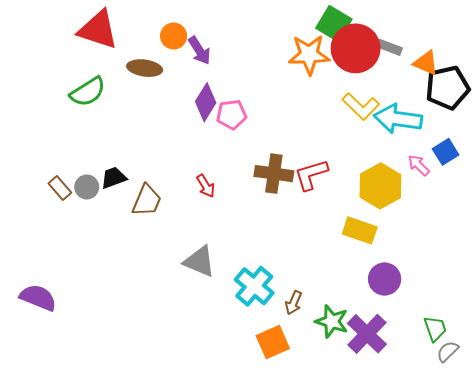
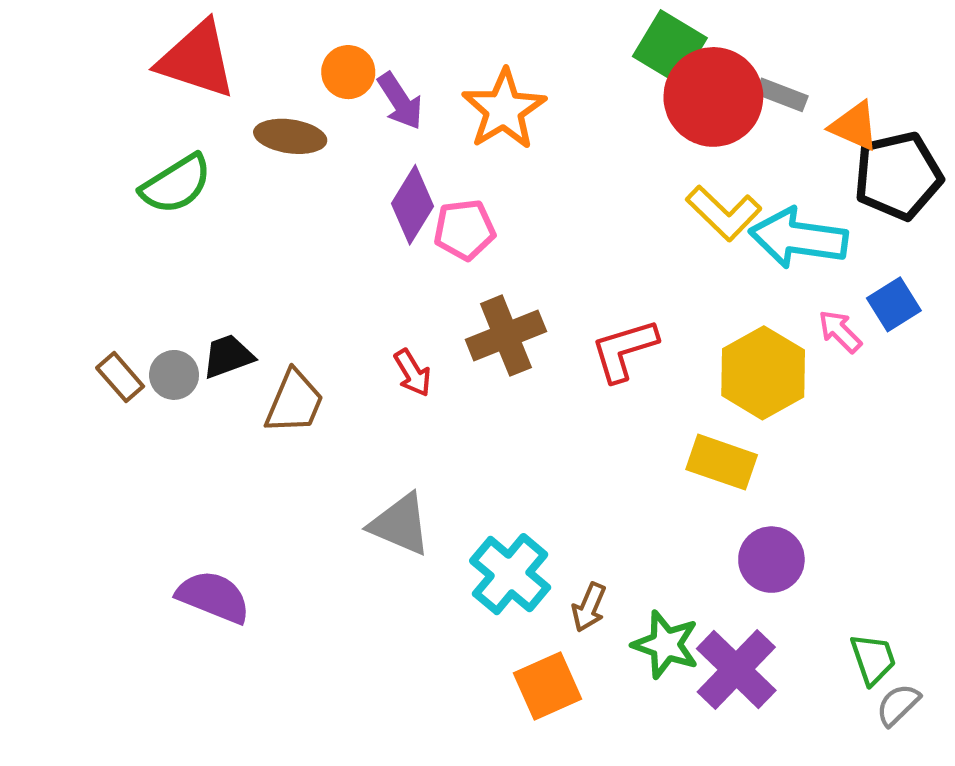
orange star: (309, 55) -> (504, 109), moved, turned -30
brown cross: (274, 174) -> (506, 336), moved, turned -30
purple semicircle: (38, 298) -> (213, 597), moved

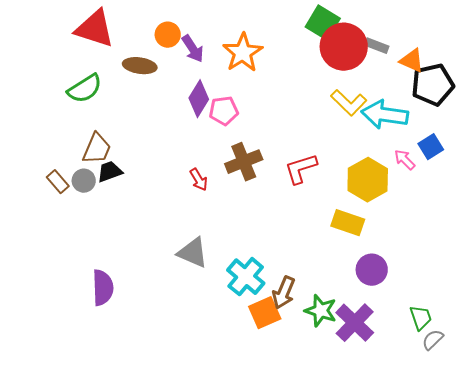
brown trapezoid: (294, 402) -> (97, 149), moved
purple semicircle: (213, 597) -> (103, 288), turned 66
brown arrow: (589, 607) -> (284, 293), size x1.4
orange square: (547, 686) -> (265, 313), moved

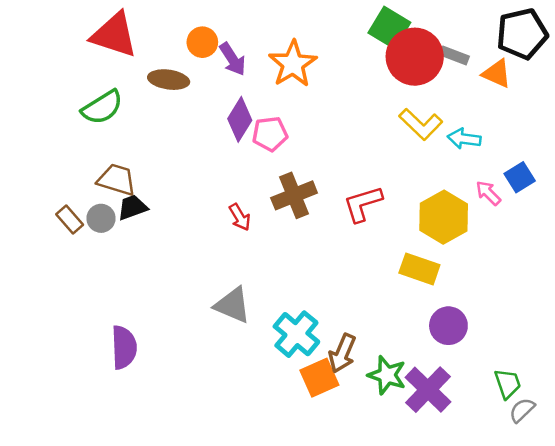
black pentagon: (433, 85) -> (522, 34), moved
cyan arrow: (385, 115) -> (464, 139), size x0.6
brown trapezoid: (97, 149) -> (117, 180), turned -96

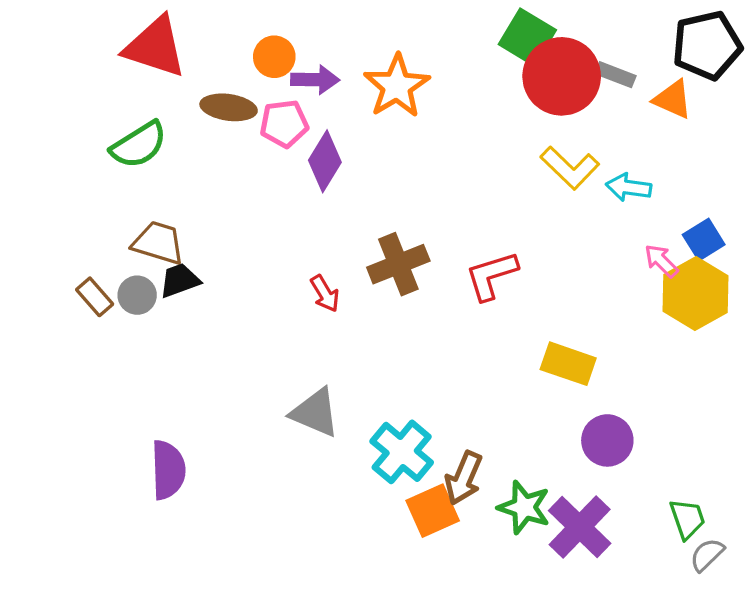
purple arrow: (233, 59) -> (315, 80), turned -56
pink pentagon: (270, 134) -> (284, 124), moved
yellow hexagon: (444, 217) -> (696, 294), moved

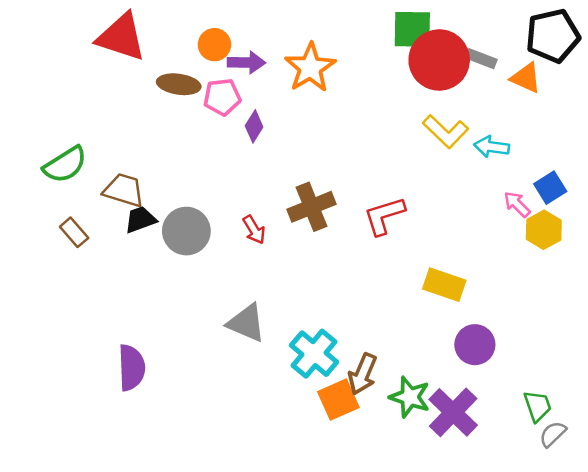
green square: (527, 37) -> (412, 29), turned -30
green semicircle: (139, 145) -> (65, 165), moved
purple diamond: (325, 161) -> (254, 126), size x0.7
yellow hexagon: (696, 294) -> (544, 230), size x0.7
gray circle: (137, 295) -> (186, 231), moved, size x1.6

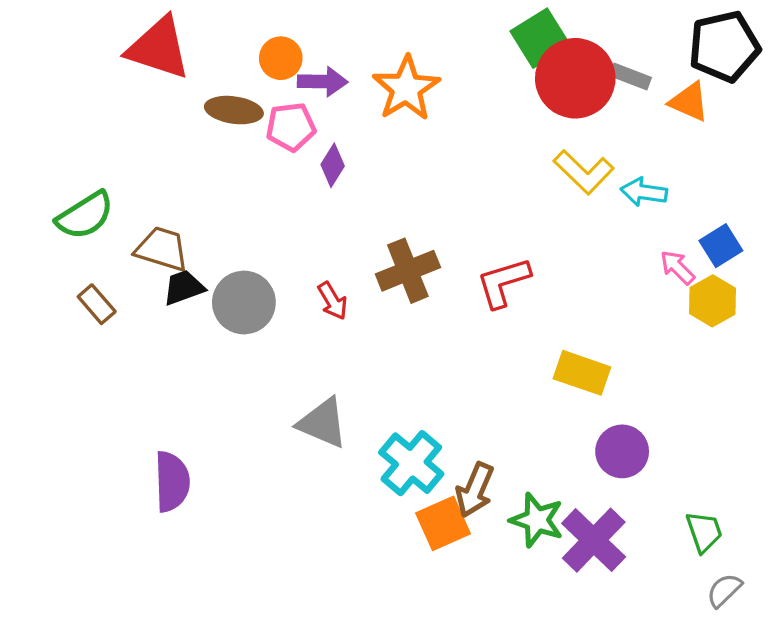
green square: (412, 29) -> (540, 38), turned -33
gray semicircle: (553, 434) -> (724, 590), moved

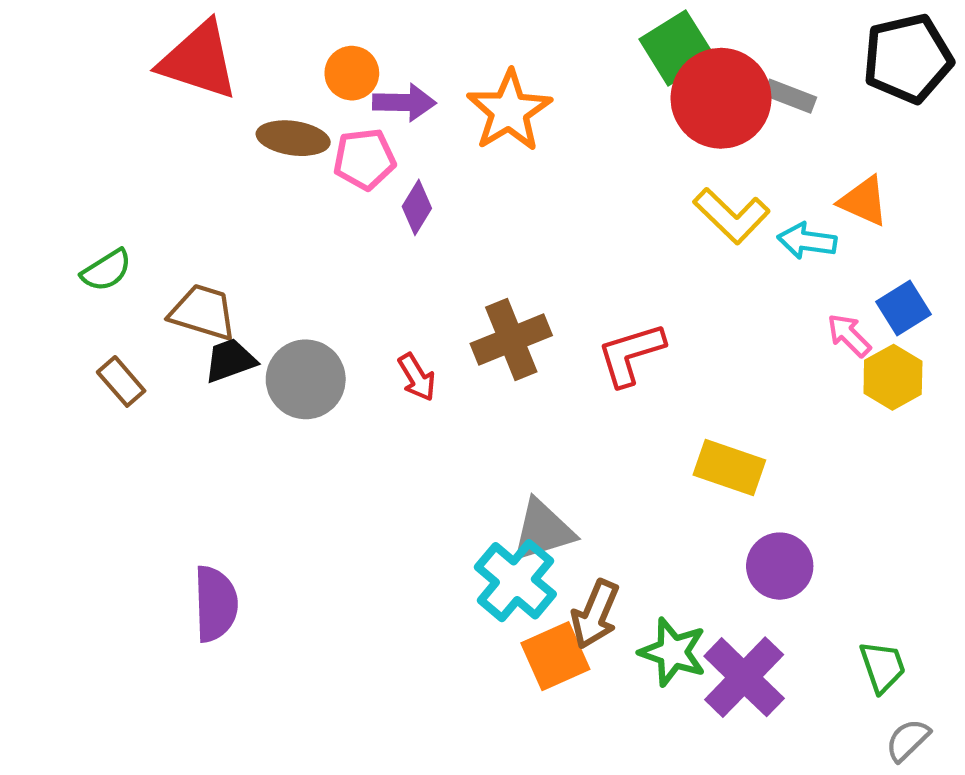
orange triangle: (689, 102) -> (864, 201), moved
green semicircle: (85, 215) -> (106, 270), size x0.7
gray triangle: (323, 423) -> (543, 530), moved, turned -40

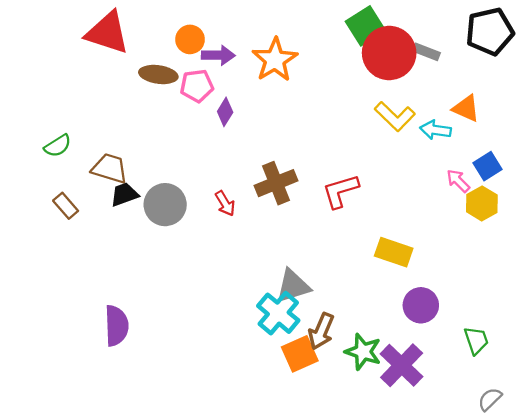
green trapezoid: (882, 667) -> (476, 340), moved

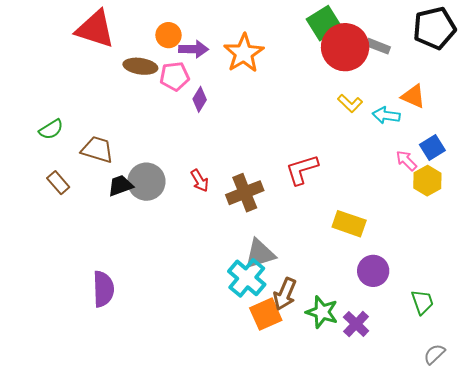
yellow L-shape: (395, 116) -> (350, 103), size x0.7
brown cross: (276, 183) -> (245, 193), moved
black trapezoid: (124, 194) -> (120, 186), moved
purple cross: (402, 365) -> (356, 324), size x0.7

